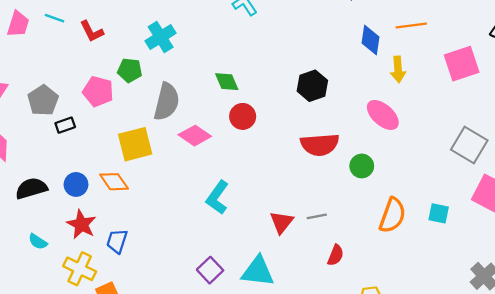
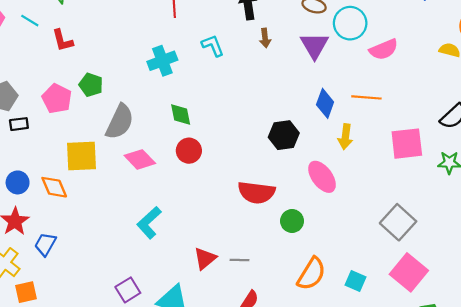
cyan cross: (161, 37) -> (162, 61), moved
black hexagon: (312, 86) -> (284, 135), moved

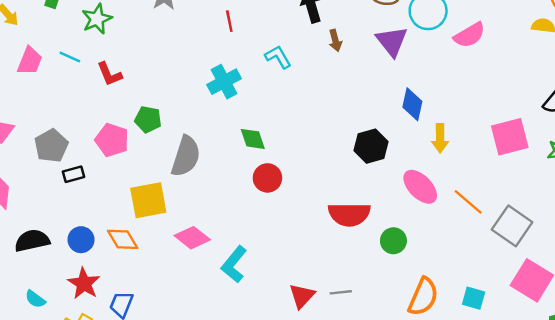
orange line: (366, 97) -> (468, 202), moved, turned 44
pink diamond: (140, 159) -> (192, 238), moved

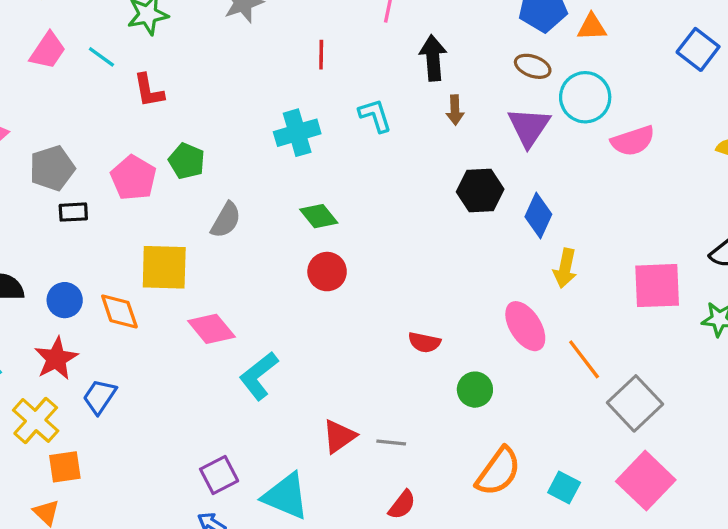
green diamond: (253, 139) -> (319, 216), turned -32
black hexagon: (371, 146) -> (480, 191), moved
gray semicircle: (186, 156) -> (226, 220), size x0.7
red semicircle: (349, 214) -> (424, 342), size x0.6

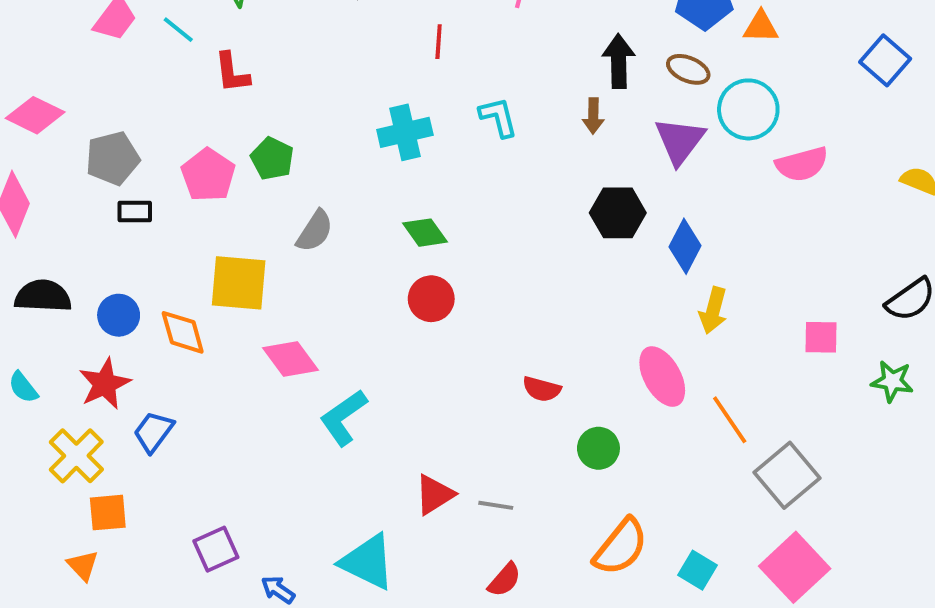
black arrow: (433, 58) -> (619, 61), moved
pink square: (657, 286) -> (821, 337), size x0.6
purple square: (219, 475) -> (216, 549), moved

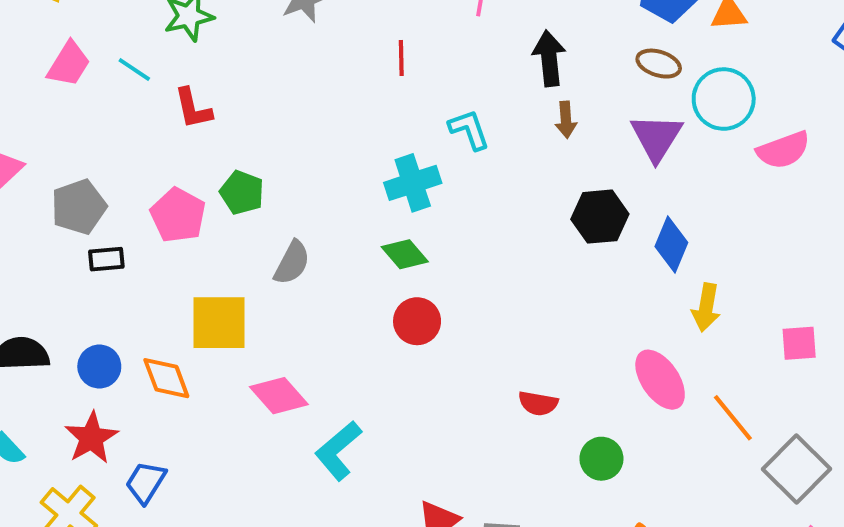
black arrow: (619, 61) -> (549, 58), moved
cyan cross: (405, 132) -> (413, 183), moved
pink square: (821, 337) -> (799, 343), moved

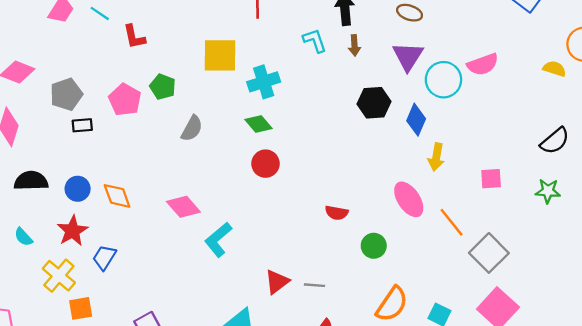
cyan circle: (724, 99) -> (443, 80), moved
cyan L-shape: (469, 130) -> (315, 41), moved
yellow square: (219, 323) -> (220, 55), moved

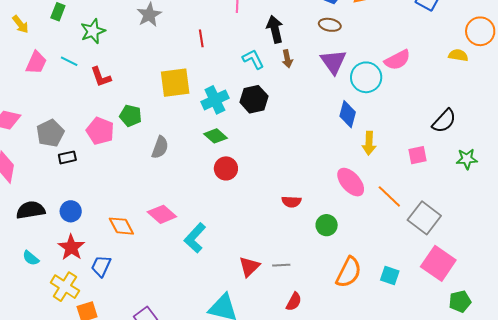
black hexagon: (374, 103) -> (254, 99), moved
black semicircle: (555, 141) -> (444, 121), moved
orange diamond: (117, 196) -> (121, 226), moved

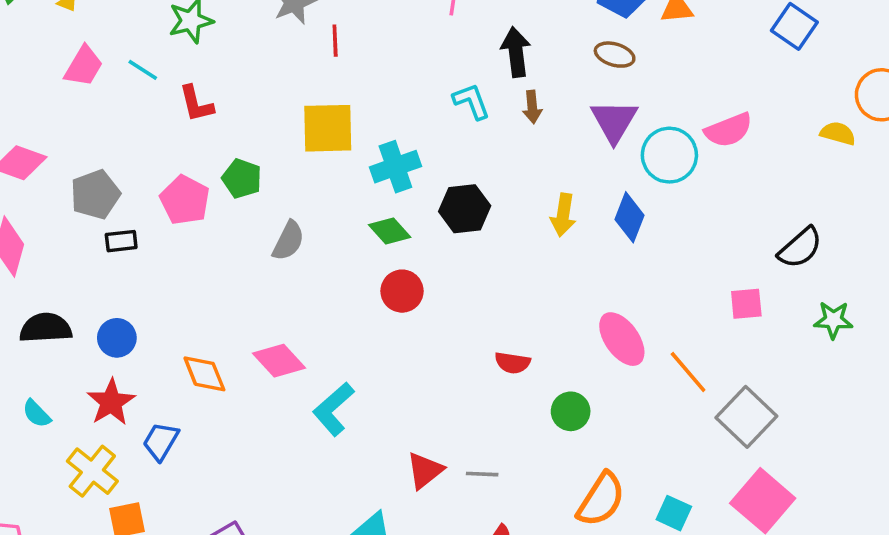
red line: (201, 38) -> (335, 41), moved
black hexagon: (254, 99) -> (465, 209), moved
yellow arrow: (369, 143) -> (563, 215), moved

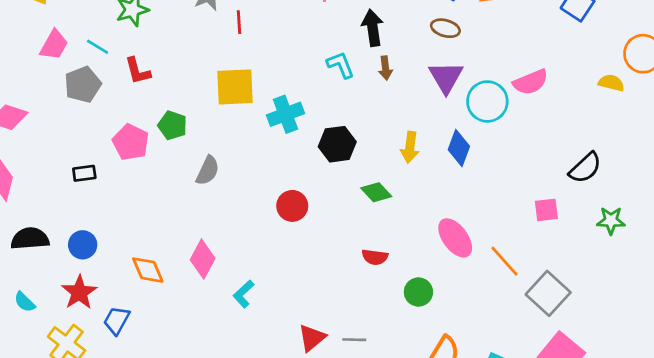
gray pentagon: (95, 194) -> (83, 85), moved
green diamond: (390, 231) -> (376, 192), moved
pink diamond: (279, 361) -> (203, 259), turned 72
cyan L-shape: (333, 409) -> (244, 294), size x0.7

